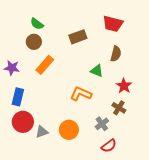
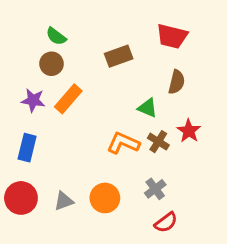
purple star: (12, 68) -> (33, 100), moved
brown cross: (119, 108) -> (158, 142), moved
red circle: (23, 122) -> (21, 198), moved

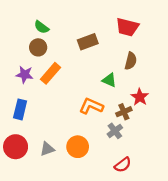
brown cross: (158, 142) -> (124, 112), moved, turned 35
gray cross: (155, 189) -> (115, 131), moved

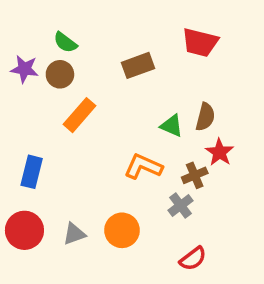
brown semicircle: (131, 61) -> (205, 117), moved
purple star: (25, 74) -> (24, 69), moved

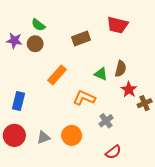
orange rectangle: (79, 115) -> (57, 75), moved
brown cross: (195, 175) -> (145, 103), moved

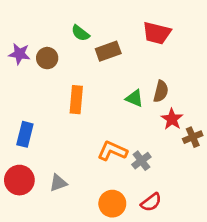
green semicircle: (38, 25) -> (80, 33), moved
orange rectangle: (57, 75) -> (76, 100), turned -36
orange L-shape: (84, 98) -> (112, 151), moved
orange circle: (72, 135) -> (112, 204), moved

